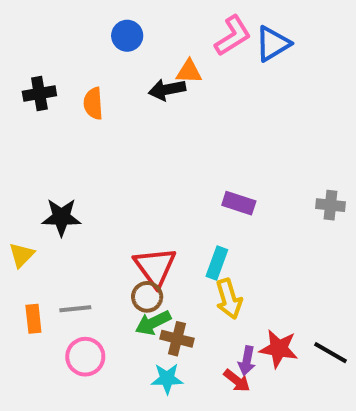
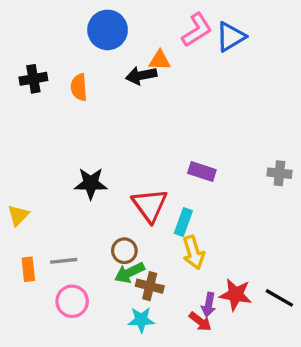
blue circle: (127, 36) -> (108, 30), size x1.5
black star: (61, 217) -> (91, 183), moved
red triangle: (155, 267) -> (150, 205), moved

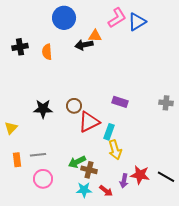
black star: (91, 183) -> (43, 109), moved
red triangle: (150, 205) -> (89, 122), turned 40
brown circle: (124, 251) -> (74, 106), moved
red arrow: (200, 321) -> (106, 191), moved

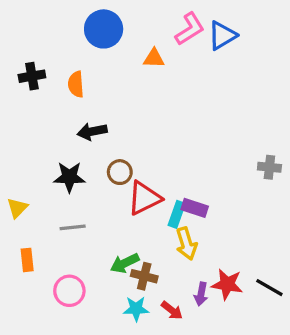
black arrow: (84, 45) -> (92, 131), moved
purple rectangle: (120, 102) -> (195, 208), moved
gray line: (38, 155) -> (73, 227), moved

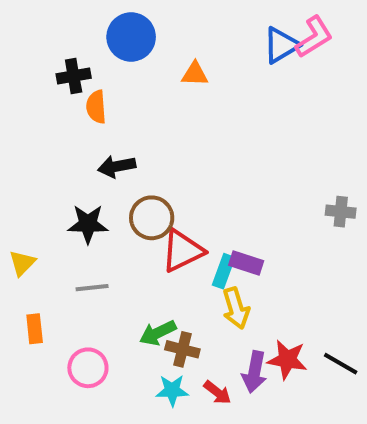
pink L-shape: (190, 29) -> (314, 37), moved
black cross: (32, 76) -> (74, 76), moved
brown circle: (120, 172) -> (152, 218), size x1.4
purple arrow: (201, 294) -> (254, 372), size x1.4

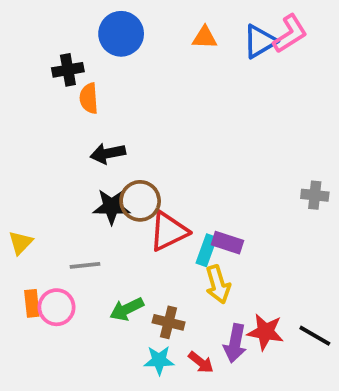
orange triangle: (195, 74) -> (205, 38), moved
black star: (88, 224) -> (112, 207), moved
green arrow: (158, 333) -> (127, 309), moved
pink circle: (88, 368) -> (57, 307), moved

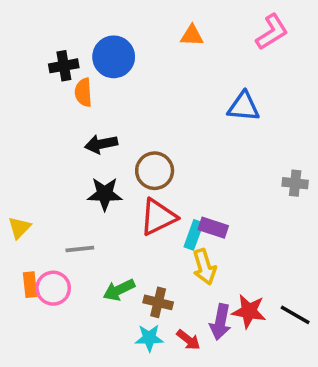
blue circle: (121, 34) -> (114, 57), moved
blue triangle: (260, 41) -> (244, 107), moved, turned 36
brown circle: (140, 201) -> (155, 171), moved

